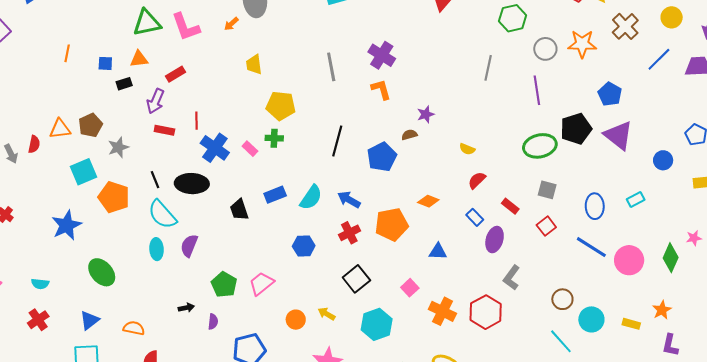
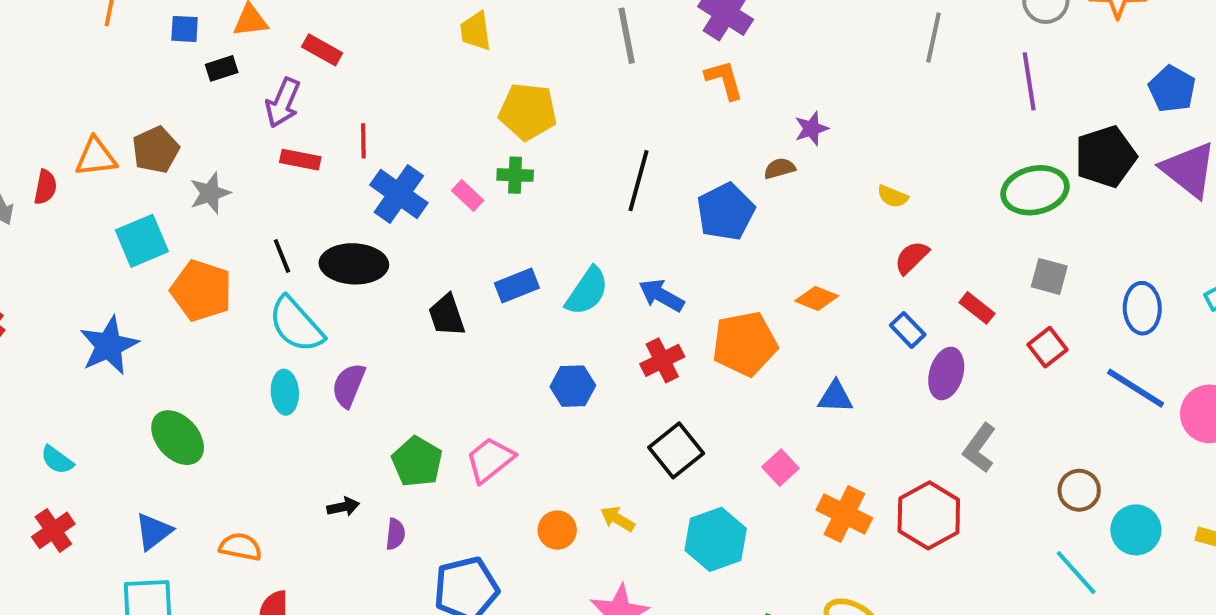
red rectangle: (176, 74) -> (322, 50), turned 60
cyan semicircle: (40, 284) -> (57, 460), turned 30

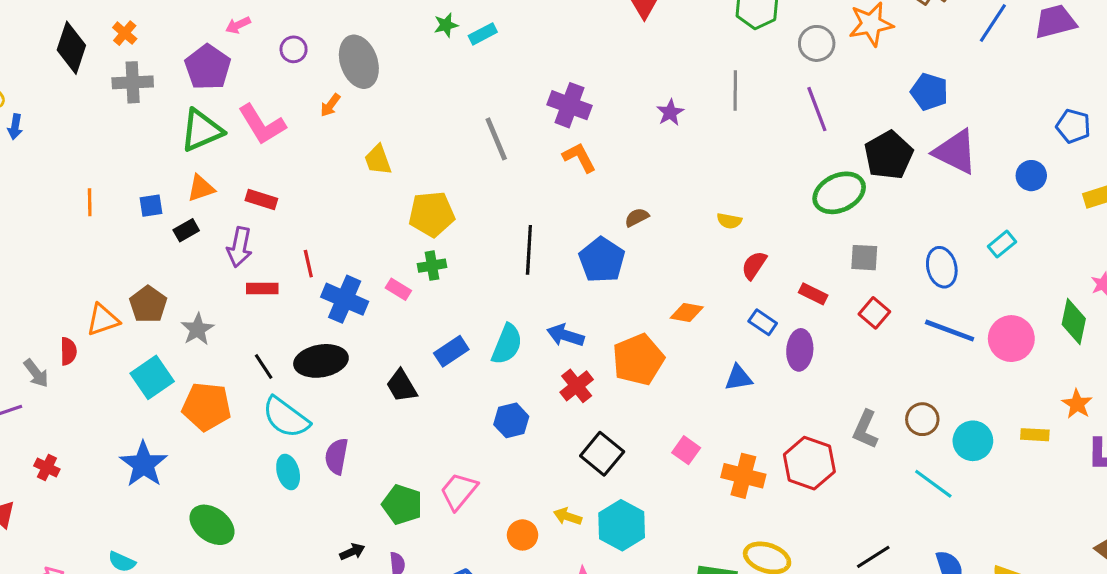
purple star: (811, 129) -> (670, 112), moved
blue triangle: (835, 397) -> (738, 378), moved
gray L-shape: (979, 448) -> (865, 429), moved
cyan hexagon: (716, 539) -> (622, 525), moved

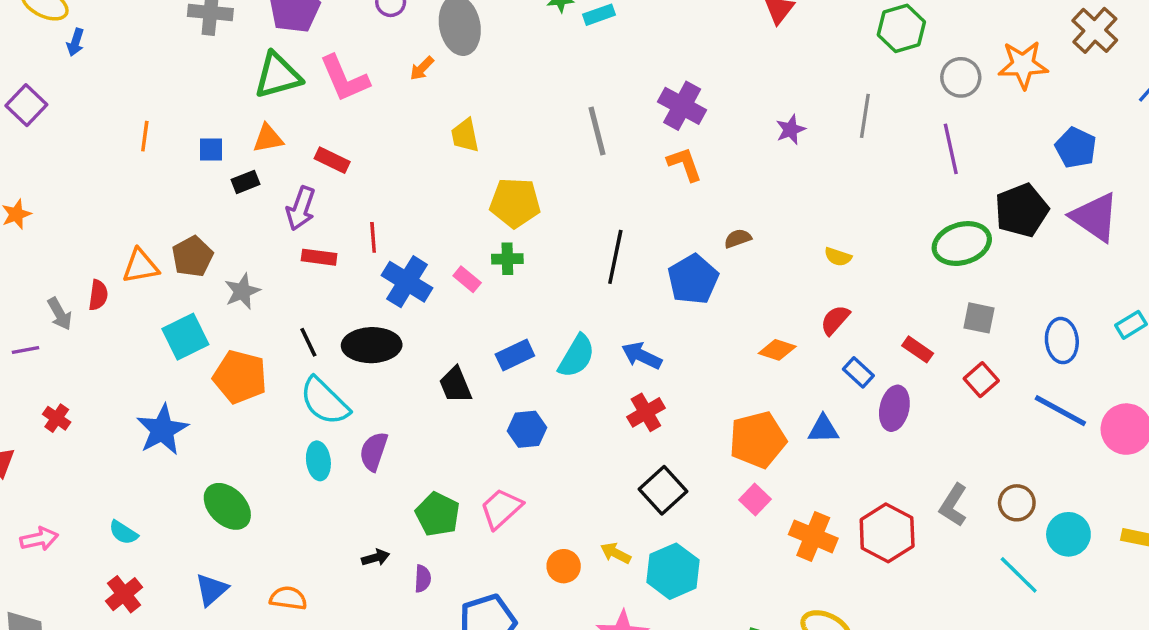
red semicircle: (754, 265) -> (835, 320), moved
orange pentagon: (638, 360) -> (758, 440), moved
blue hexagon: (511, 420) -> (527, 429), moved

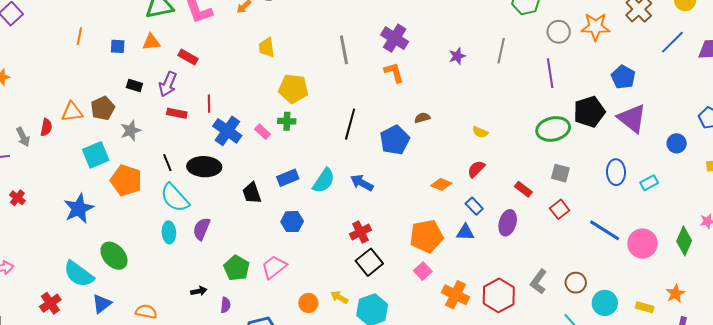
black rectangle: (245, 182) -> (134, 85), moved, turned 35
blue ellipse: (1062, 341) -> (616, 172), moved
blue rectangle: (858, 372) -> (474, 206), moved
red cross: (646, 412) -> (360, 232), moved
cyan semicircle: (123, 532) -> (79, 274), moved, size x1.8

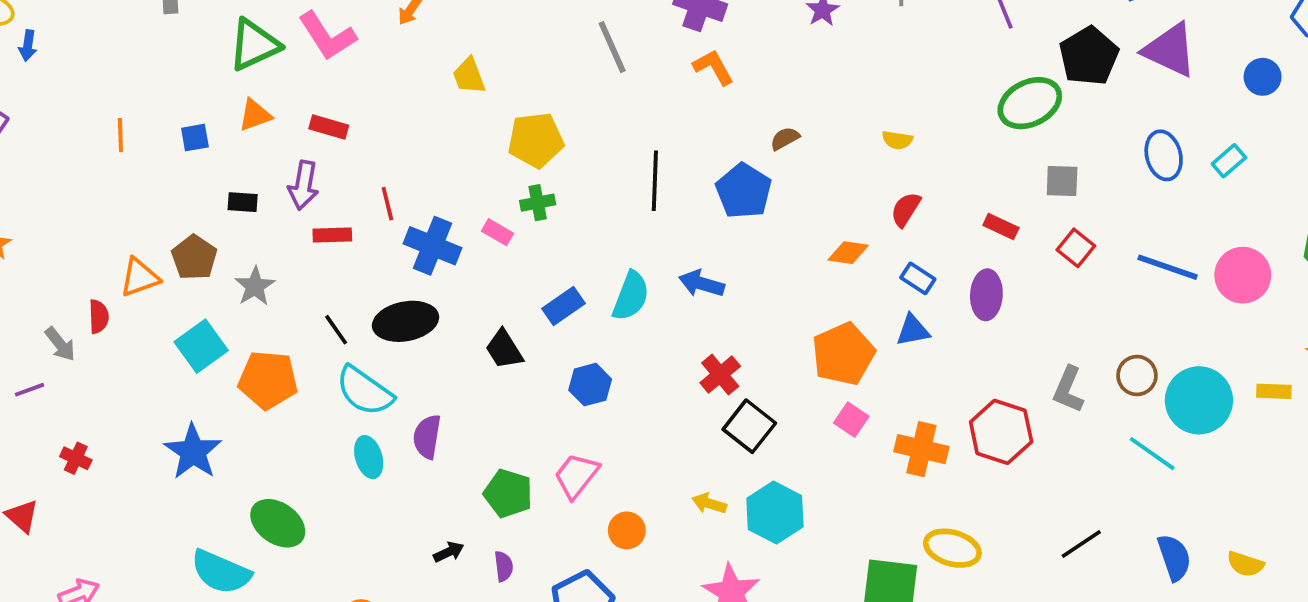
orange circle: (308, 303) -> (627, 530), moved
cyan circle: (605, 303) -> (1199, 400), size x1.4

